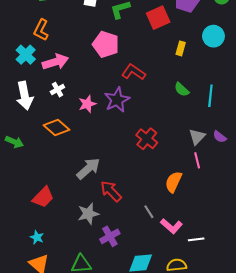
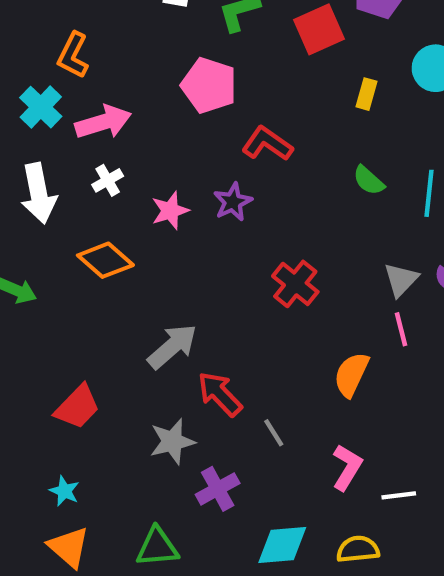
purple star: (117, 100) -> (233, 202), size x0.7
gray line: (149, 212) -> (274, 433), moved
pink L-shape: (171, 226) -> (347, 467), turned -100

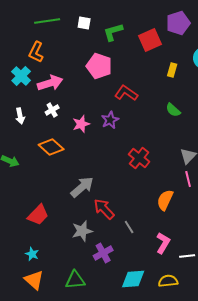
white arrow: (39, 193) -> (20, 116), size x0.6

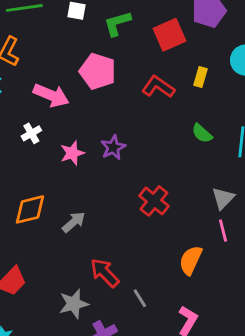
pink arrow: (50, 83) -> (51, 95), moved, turned 40
red L-shape: (126, 93) -> (158, 87), moved
orange diamond: (51, 147) -> (30, 209), moved, turned -55
gray arrow: (82, 187) -> (74, 222), moved, size x0.7

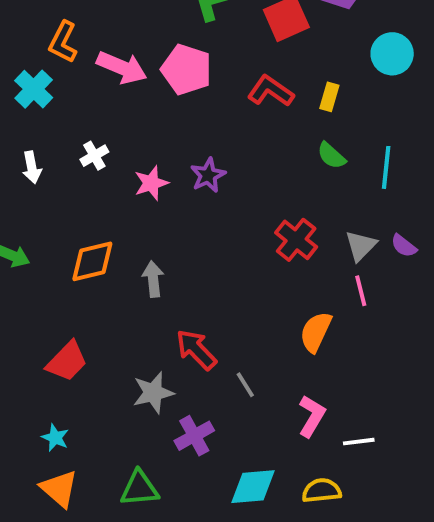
yellow rectangle: (200, 77) -> (329, 97), moved
pink arrow: (51, 95) -> (122, 68), moved
red cross: (154, 201) -> (296, 240), moved
gray arrow: (74, 222) -> (153, 279), turned -55

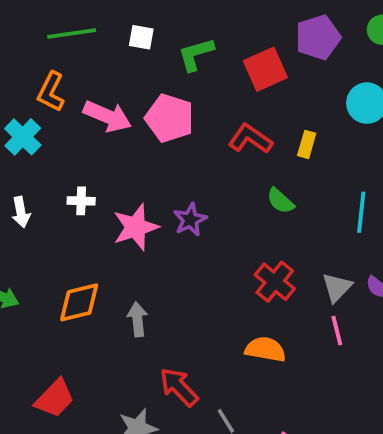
white cross: (94, 156) -> (81, 201), turned 32
green semicircle: (331, 156) -> (280, 201), moved
pink star: (151, 183) -> (136, 227), size x1.4
orange semicircle: (316, 332) -> (265, 349), moved, turned 75

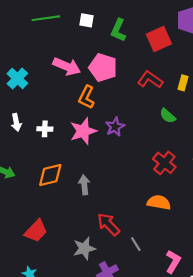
green L-shape: (196, 54) -> (118, 30), turned -50
orange L-shape: (51, 92) -> (86, 97), moved
white cross: (81, 201) -> (45, 129), moved

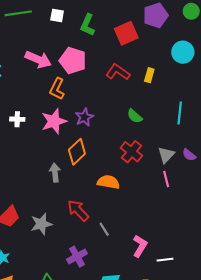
green semicircle: (168, 116) -> (135, 116), moved
orange diamond: (50, 175) -> (77, 152), moved, turned -30
orange semicircle: (159, 202) -> (108, 182), moved
gray star: (84, 248) -> (41, 224), moved

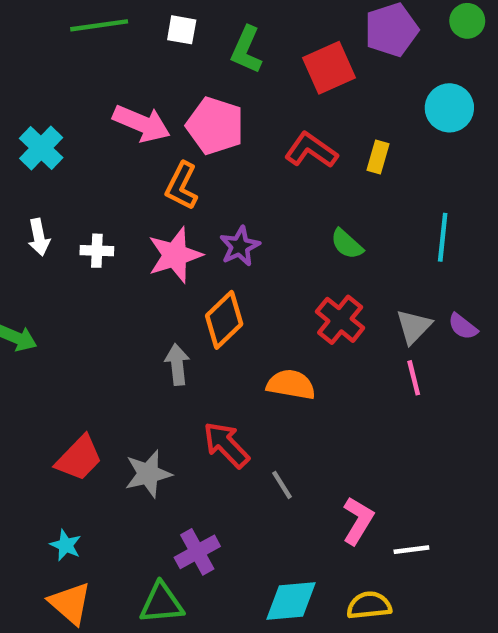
purple cross: (77, 257) -> (197, 552), moved

